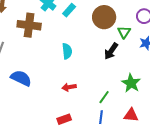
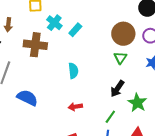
brown circle: (104, 17) -> (123, 34), moved
green triangle: (124, 32) -> (120, 58), moved
black arrow: (111, 51) -> (117, 89), moved

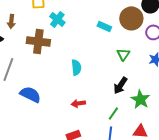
cyan rectangle: (75, 30) -> (104, 26), moved, turned 72
brown circle: (123, 34) -> (131, 18), moved

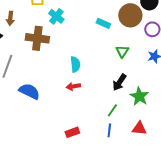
red arrow: (78, 103) -> (73, 86), moved

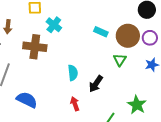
brown circle: (130, 15) -> (128, 36), moved
black arrow: (119, 82) -> (96, 84), moved
red arrow: (73, 86) -> (75, 104), moved, turned 80

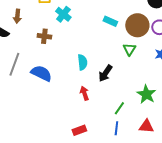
brown cross: (35, 47) -> (44, 36), size x0.6
blue semicircle: (27, 100) -> (41, 73), moved

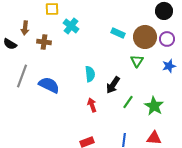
brown cross: (44, 36) -> (44, 42), moved
green line: (119, 108) -> (128, 102), moved

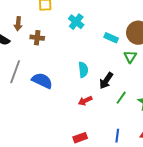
cyan cross: (71, 26) -> (76, 22), moved
cyan rectangle: (118, 33) -> (111, 38), moved
red arrow: (92, 105) -> (85, 101), turned -96

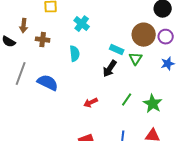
cyan rectangle: (111, 38) -> (117, 50), moved
cyan semicircle: (83, 70) -> (75, 54), moved
black arrow: (106, 81) -> (110, 69), moved

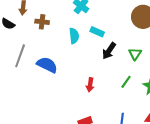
cyan rectangle: (117, 50) -> (97, 32), moved
green triangle: (136, 59) -> (135, 54), moved
red arrow: (91, 103) -> (90, 85), turned -56

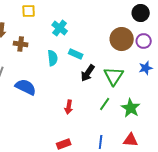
green triangle: (135, 54) -> (114, 76), size x1.5

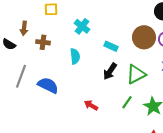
cyan rectangle: (76, 54) -> (111, 46), moved
green triangle: (114, 76) -> (136, 74), turned 30
red arrow: (69, 107) -> (91, 105), turned 112

